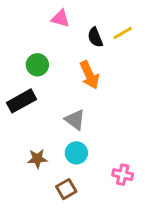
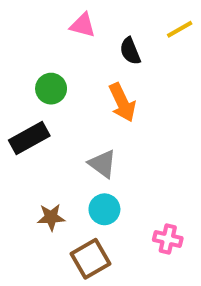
yellow line: (123, 33) -> (180, 29), moved
brown square: (66, 189) -> (91, 259), size x1.4

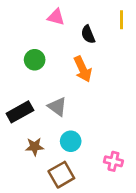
yellow line: (180, 29) -> (121, 20), turned -60
black rectangle: (29, 138) -> (20, 112), moved
gray triangle: (102, 164) -> (57, 107), moved

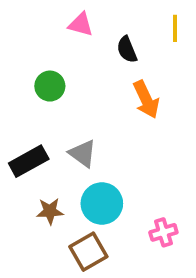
orange arrow: (83, 69) -> (146, 100), moved
cyan circle: (71, 141) -> (102, 203), size x1.4
pink cross: (113, 161) -> (163, 232), turned -30

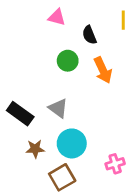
green circle: (50, 86) -> (68, 61), moved
black rectangle: (29, 161) -> (20, 114), turned 65

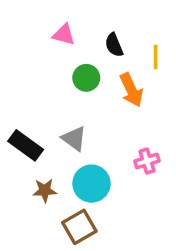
pink triangle: (57, 17) -> (64, 34), moved
yellow line: (123, 20) -> (156, 57), moved
pink cross: (115, 164) -> (147, 161), moved

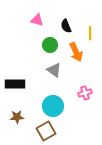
gray triangle: (74, 139) -> (54, 70), moved
black rectangle: (26, 145) -> (15, 84), turned -36
brown star: (45, 191) -> (17, 117), moved

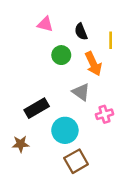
gray triangle: (54, 70) -> (81, 92), moved
black rectangle: (15, 84) -> (37, 108), moved, turned -30
brown square: (46, 131) -> (76, 161), moved

